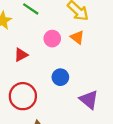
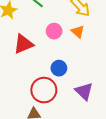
red triangle: (21, 55) -> (23, 44), size x1.5
red circle: (23, 96) -> (44, 90), moved

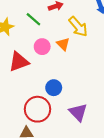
pink circle: (54, 31) -> (42, 47), moved
orange triangle: (78, 32) -> (63, 44), moved

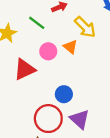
purple triangle: (78, 112) -> (80, 119), moved

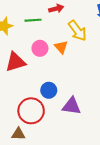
green line: (37, 23) -> (33, 20), turned -49
purple triangle: (80, 119) -> (72, 106), moved, turned -42

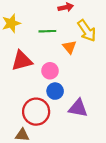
green line: (33, 20) -> (47, 31), moved
pink circle: (40, 48) -> (50, 71), moved

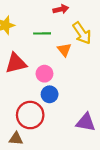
purple triangle: (78, 108) -> (86, 122), moved

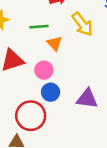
orange triangle: (64, 50) -> (54, 43), moved
purple triangle: (86, 122) -> (87, 99), moved

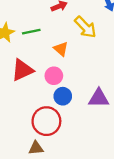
green line: (39, 27) -> (31, 32), moved

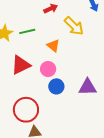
red circle: (46, 121) -> (26, 110), moved

